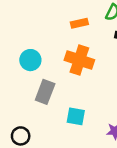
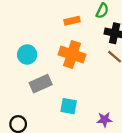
gray rectangle: (45, 92) -> (41, 84), turned 45

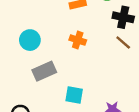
orange cross: (72, 54) -> (78, 40), size x0.6

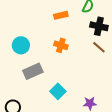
cyan square: (74, 95) -> (58, 91), turned 35

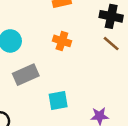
cyan square: (58, 91) -> (58, 100), turned 35

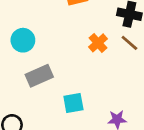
orange cross: (62, 41) -> (98, 43), moved, turned 30

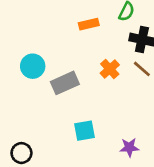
gray rectangle: (39, 76) -> (65, 83), moved

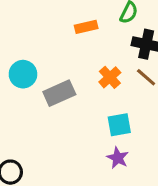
cyan square: (84, 131) -> (119, 125), moved
purple star: (129, 147) -> (118, 158), moved, turned 30

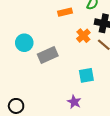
orange cross: (110, 77) -> (83, 36), moved
purple star: (118, 158) -> (74, 102), moved

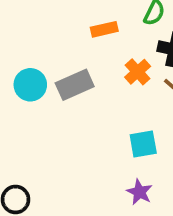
gray rectangle: (48, 55) -> (75, 85), moved
purple star: (74, 102) -> (139, 192), moved

